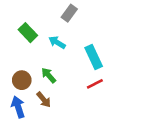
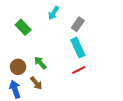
gray rectangle: (69, 13) -> (78, 24), moved
cyan arrow: (57, 42) -> (54, 13), moved, turned -88

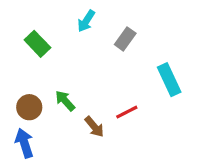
cyan rectangle: (78, 48) -> (169, 80), moved
brown arrow: (36, 83) -> (94, 127), moved

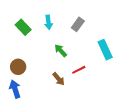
cyan arrow: (86, 21) -> (48, 22), moved, turned -40
green arrow: (65, 101) -> (61, 51), moved

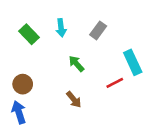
red line: (79, 70) -> (115, 83), moved

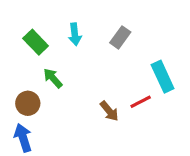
green arrow: (76, 64) -> (53, 78), moved
brown arrow: (74, 99) -> (109, 111), moved

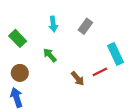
green rectangle: (36, 42) -> (18, 38), moved
green arrow: (53, 78) -> (50, 55), moved

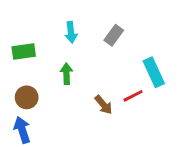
green rectangle: (18, 38) -> (24, 52), turned -54
green arrow: (50, 55) -> (67, 74), turned 40

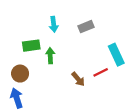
gray rectangle: (114, 35) -> (86, 27), turned 32
green rectangle: (24, 52) -> (31, 46), moved

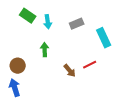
green rectangle: (31, 46) -> (28, 16), moved, turned 42
cyan rectangle: (116, 55) -> (104, 38), moved

